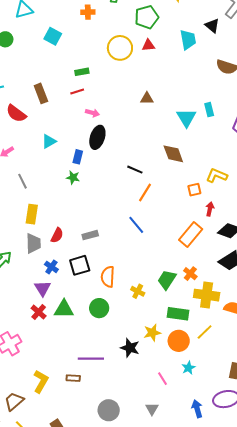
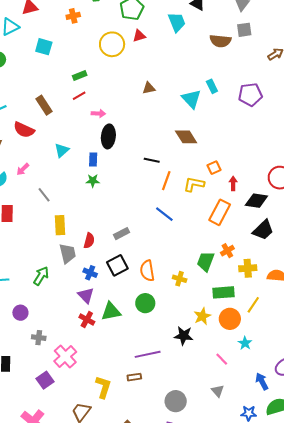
yellow L-shape: (217, 175) -> (194, 184), moved
orange cross: (190, 274) -> (227, 251), turned 32
yellow cross: (207, 295) -> (248, 268), size x0.7

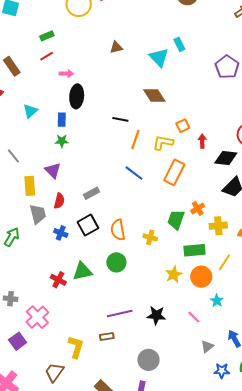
purple pentagon: (250, 95) -> (227, 67), moved, turned -30
orange rectangle: (220, 212) -> (174, 172), moved
purple triangle: (86, 295) -> (53, 170), moved
black star: (184, 336) -> (156, 315), moved
gray triangle: (218, 391) -> (207, 346), moved, turned 32

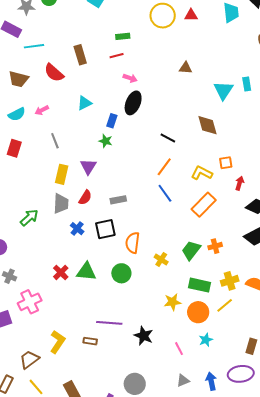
orange line: (135, 140) -> (164, 167), moved
yellow cross: (218, 226) -> (230, 281), moved, turned -30
gray circle: (148, 360) -> (135, 384), moved

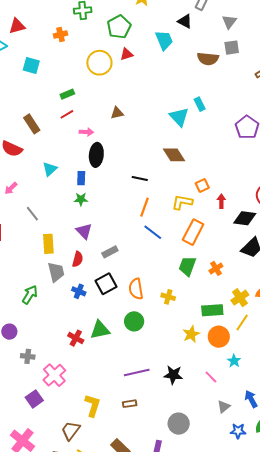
brown triangle: (185, 68) -> (117, 113), moved
purple triangle: (88, 167) -> (84, 231), moved
green trapezoid: (191, 250) -> (187, 266), moved
brown rectangle: (90, 341) -> (130, 404), moved

